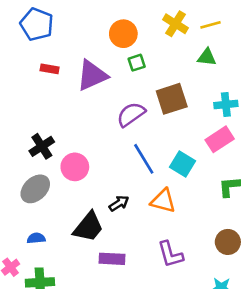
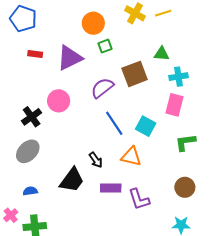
green triangle: (207, 57) -> (162, 54), moved
pink rectangle: (220, 139) -> (175, 105), turned -40
pink circle: (75, 167) -> (59, 101), moved
black arrow: (119, 203) -> (96, 160), turned 91
purple rectangle: (112, 259) -> (111, 188), moved

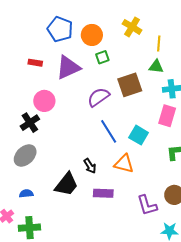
yellow line: (163, 13) -> (159, 44), moved, turned -70
blue pentagon: (23, 19) -> (60, 29), moved
pink circle: (59, 101) -> (44, 101), moved
purple L-shape: (139, 199) -> (147, 205), moved

